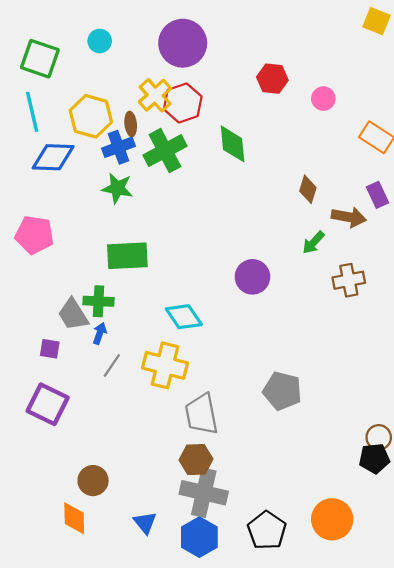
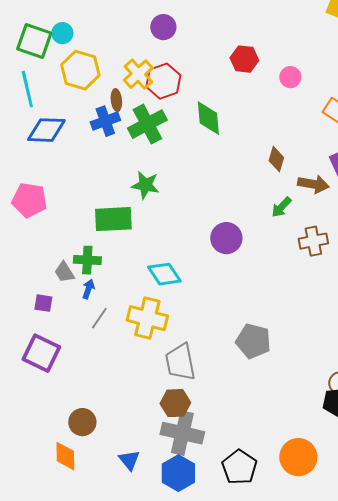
cyan circle: (100, 41) -> (62, 33), moved
purple circle: (183, 43) -> (163, 27), size x0.6
yellow hexagon: (91, 116) -> (80, 70), moved
green star: (117, 188) -> (145, 185), moved
gray trapezoid: (73, 314) -> (64, 272), size x0.7

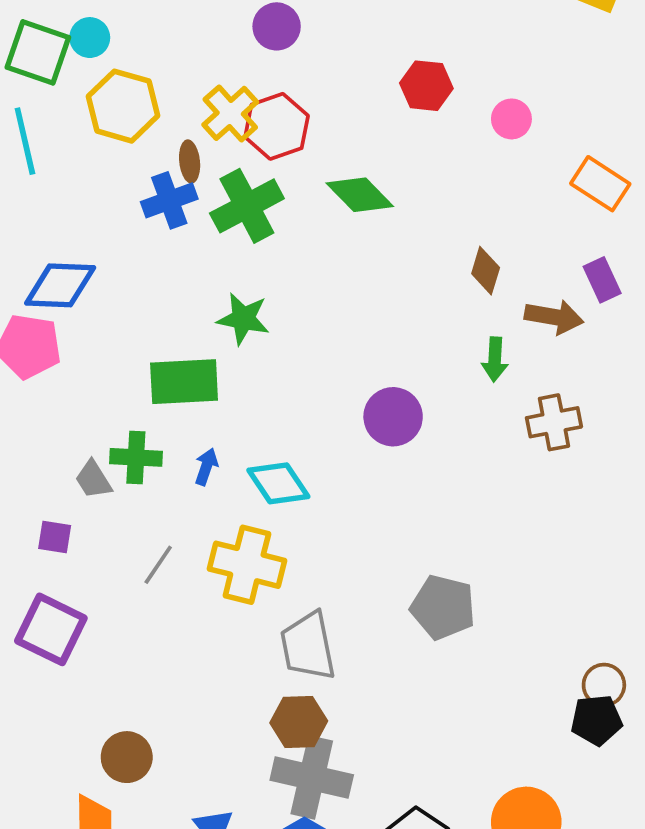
green diamond: (208, 118) -> (360, 195), turned -39
blue diamond: (46, 130) -> (60, 285), moved
green arrow: (281, 207) -> (495, 359), turned -40
blue arrow: (88, 289) -> (206, 467), moved

